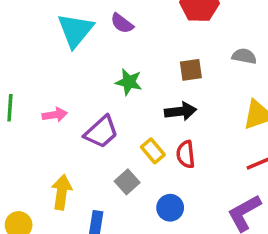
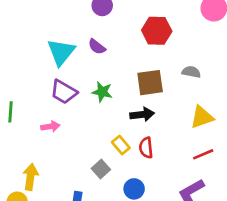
brown square: (191, 70) -> (150, 83), size x1.5
pink arrow: (55, 115) -> (50, 126), moved
purple trapezoid: (101, 132) -> (64, 92), moved, turned 72
yellow arrow: (62, 192) -> (30, 177), moved

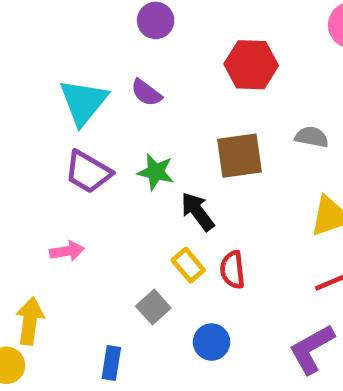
black arrow: (142, 114) -> (198, 212), moved, turned -120
pink arrow: (50, 126) -> (67, 251), moved

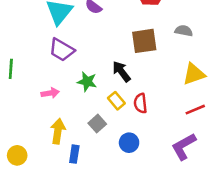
green star: (156, 172) -> (87, 82), moved
yellow arrow: (30, 321) -> (58, 131), moved

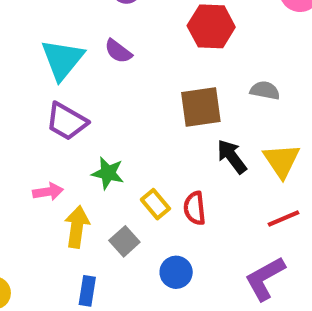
black arrow: (121, 71) -> (232, 157), moved
yellow triangle: (194, 74) -> (281, 161), turned -45
yellow arrow: (58, 131) -> (77, 227), moved

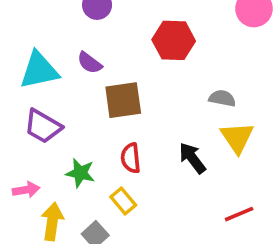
cyan triangle: (62, 59) -> (39, 70), turned 39
brown square: (201, 107) -> (123, 100), moved
yellow triangle: (281, 161) -> (237, 138), moved
red semicircle: (195, 208) -> (131, 158), moved

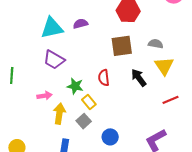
purple semicircle: (90, 63) -> (80, 24), turned 128
brown square: (123, 100) -> (122, 46), moved
yellow rectangle: (123, 201) -> (89, 102), moved
red line: (239, 214) -> (170, 100), moved

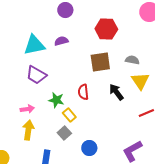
yellow arrow: (59, 114) -> (28, 130), moved

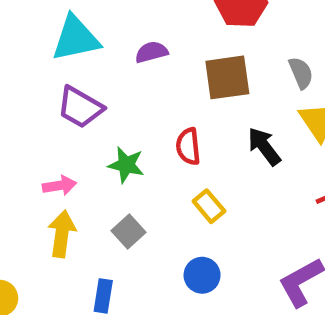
purple semicircle: (61, 41) -> (151, 52), moved
gray semicircle: (132, 60) -> (301, 73), turned 56
yellow rectangle: (69, 115) -> (209, 206), moved
gray square: (64, 133) -> (128, 232), moved

